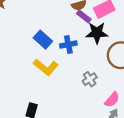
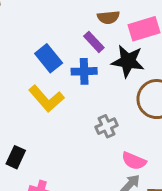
purple rectangle: (84, 16) -> (94, 42), moved
pink semicircle: (112, 100) -> (134, 161), turned 63

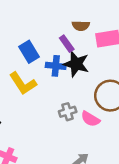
black star: (128, 61) -> (76, 64), moved
pink semicircle: (134, 161) -> (90, 119), moved

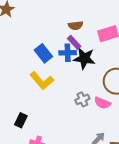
brown semicircle: (81, 26) -> (76, 26), moved
blue cross: (56, 66) -> (68, 53), moved

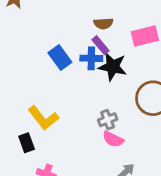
yellow L-shape: (42, 81) -> (43, 118), moved
pink semicircle: (102, 103) -> (113, 139), moved
black rectangle: (21, 120) -> (27, 143), turned -48

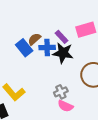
brown semicircle: (103, 24) -> (34, 39), moved, turned 144
purple rectangle: (100, 45) -> (61, 37), moved

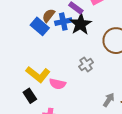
black star: (63, 53) -> (81, 24), turned -30
pink semicircle: (65, 106) -> (57, 84), moved

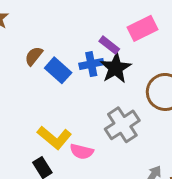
brown semicircle: (49, 16) -> (34, 56), moved
gray cross: (86, 64) -> (122, 125), size x1.6

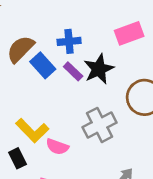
purple rectangle: (109, 45) -> (73, 71), moved
brown semicircle: (34, 56) -> (21, 49), size x1.5
blue cross: (91, 64) -> (69, 41), moved

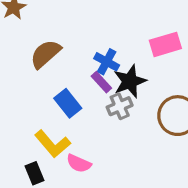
blue cross: (69, 41) -> (107, 62), moved, turned 30
blue rectangle: (43, 65) -> (68, 103), moved
gray cross: (100, 125) -> (120, 106), moved, size x0.7

